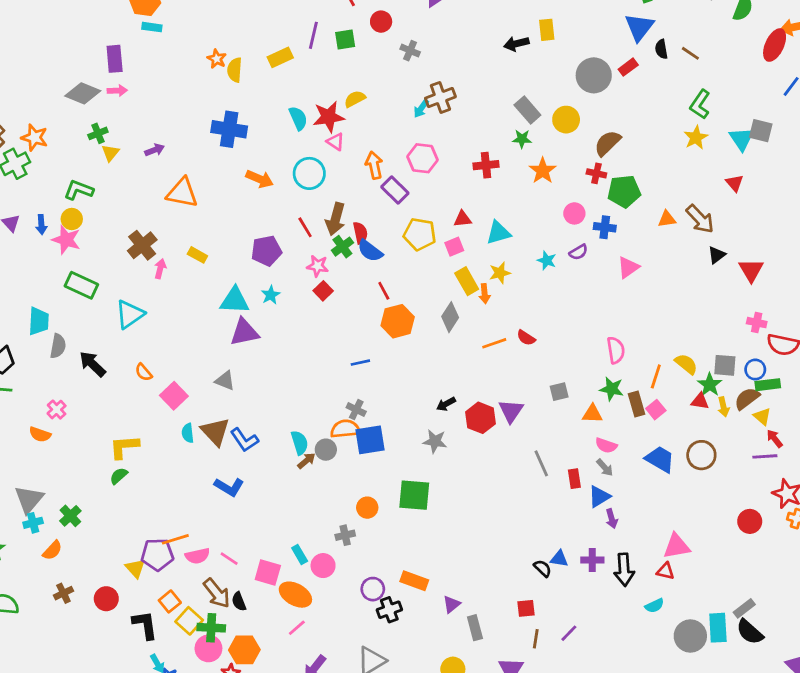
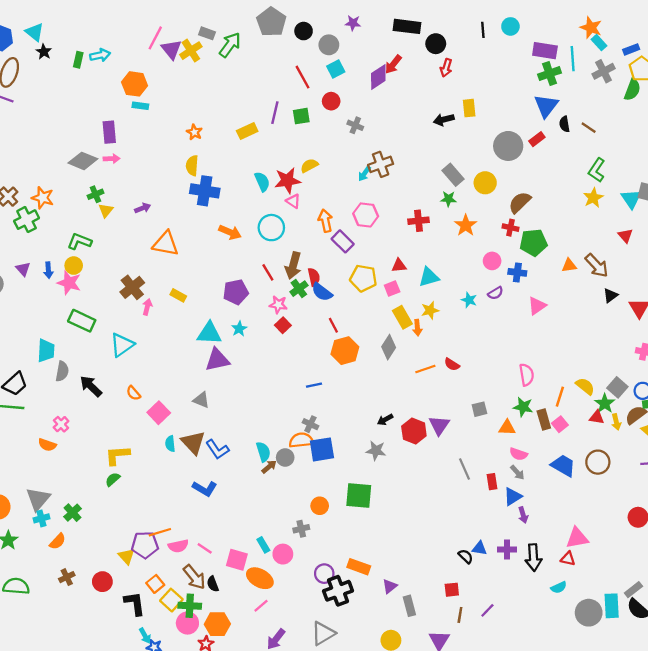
yellow semicircle: (235, 70) -> (192, 166), moved
gray square: (725, 365) -> (617, 387), turned 36
black cross: (389, 610) -> (338, 591), size x1.4

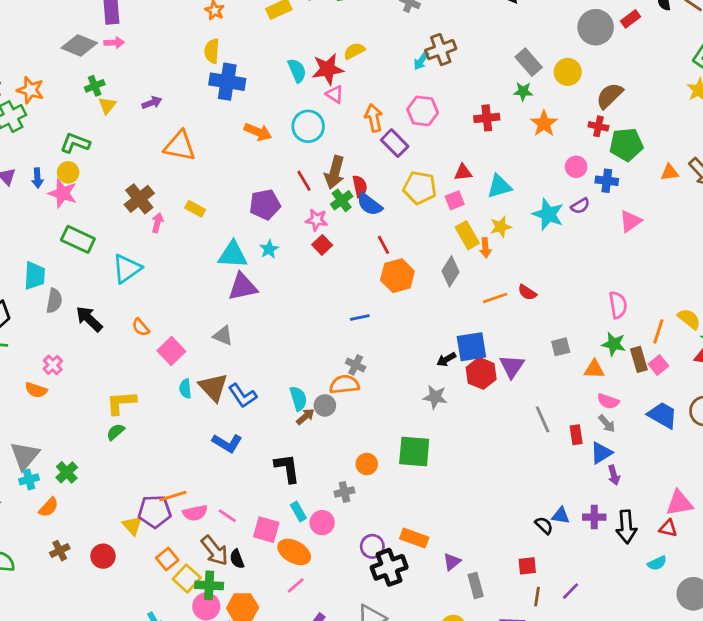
cyan star: (469, 300) -> (548, 214), size x1.6
blue square: (322, 449) -> (471, 347), moved
black L-shape: (135, 603) -> (287, 468), moved

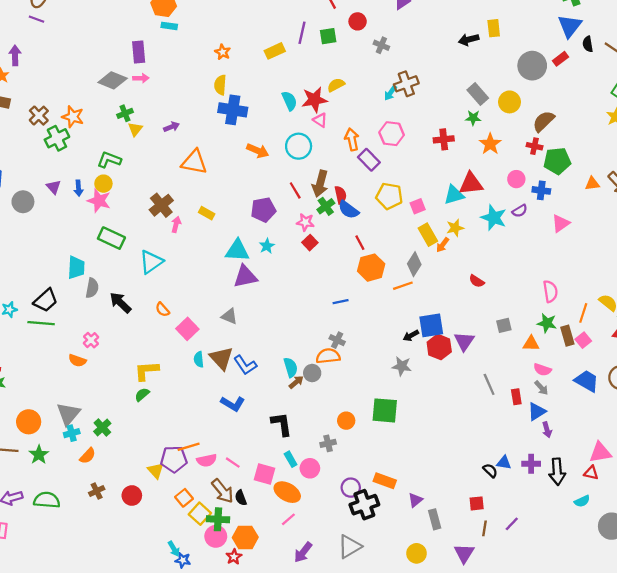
red triangle: (463, 172) -> (471, 184), moved, size x1.6
orange arrow: (485, 248) -> (443, 245), turned 42
orange line: (495, 298) -> (403, 286), moved

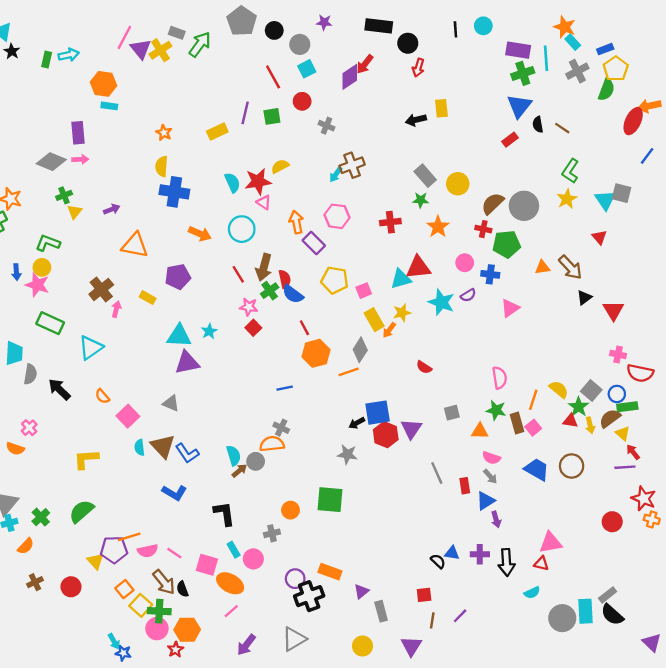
gray circle: (532, 66) -> (524, 206), moved
purple pentagon: (263, 210) -> (178, 277), moved
green semicircle: (142, 395) -> (81, 511), moved, size x1.6

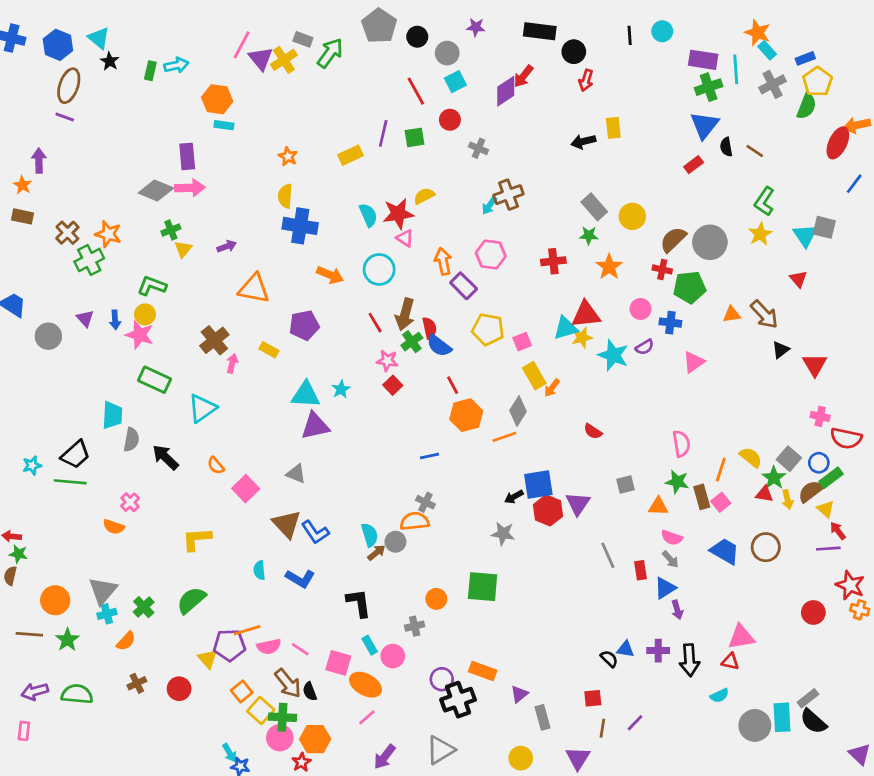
pink arrow: (80, 159) -> (190, 188), size x1.5
yellow star: (402, 313) -> (582, 338), moved
green rectangle: (627, 407) -> (831, 478), turned -30
cyan semicircle: (140, 447) -> (259, 570), moved

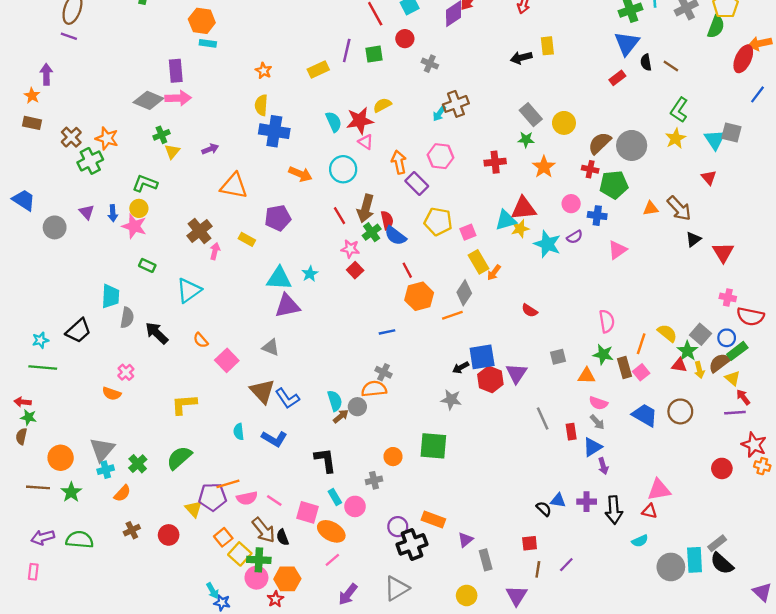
green rectangle: (155, 380) -> (147, 265), size x0.6
green line: (70, 482) -> (43, 368), moved

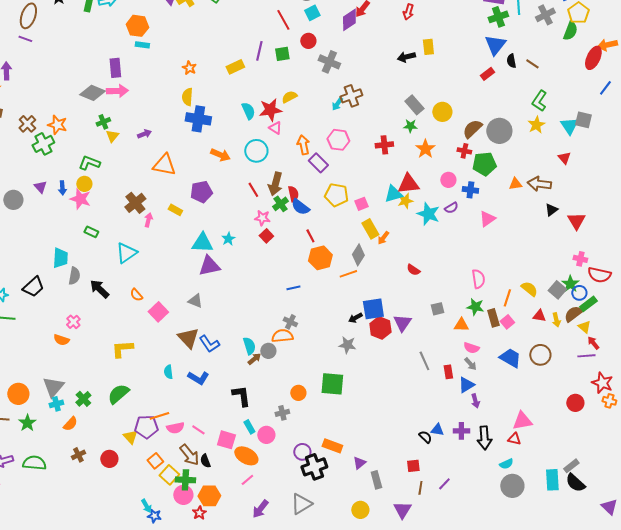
gray cross: (430, 64) -> (329, 62), size x1.5
brown arrow: (679, 208) -> (539, 184), turned 140
green star: (687, 351) -> (570, 284), moved
gray circle: (671, 567) -> (512, 486), moved

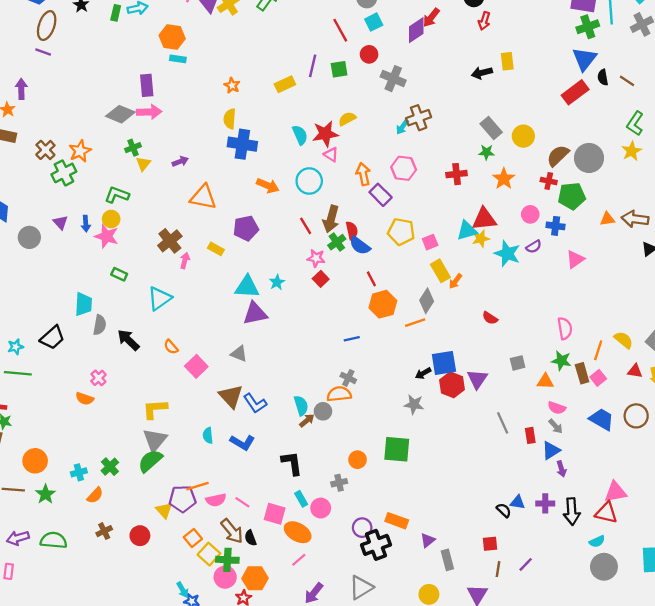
red rectangle: (487, 74) -> (575, 92), size x1.6
orange star: (57, 125) -> (80, 151), turned 30
gray triangle: (53, 387) -> (155, 440), moved
red triangle: (514, 439) -> (606, 513), size x1.5

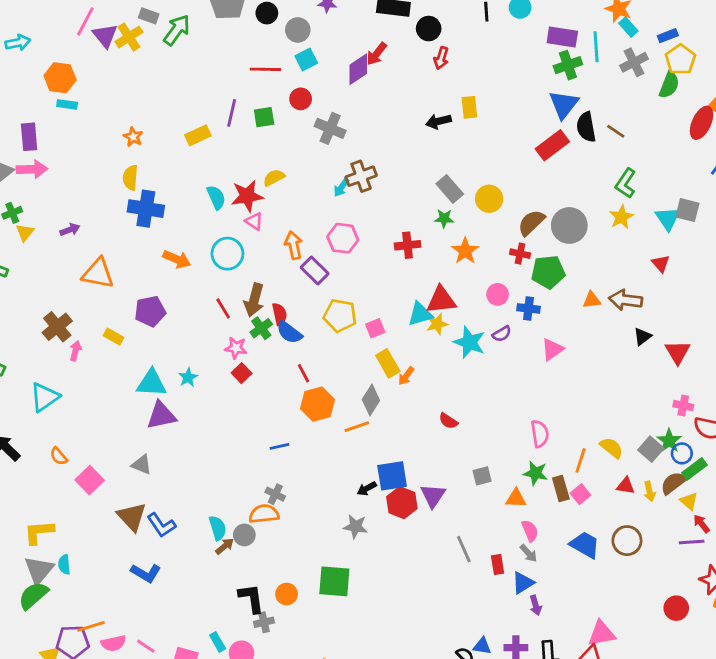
red line: (340, 30) -> (265, 69), turned -60
black semicircle: (603, 77) -> (586, 127), size x1.5
pink semicircle: (557, 408) -> (530, 531), turned -132
cyan semicircle: (208, 435) -> (64, 565), moved
black L-shape: (292, 463) -> (251, 598), moved

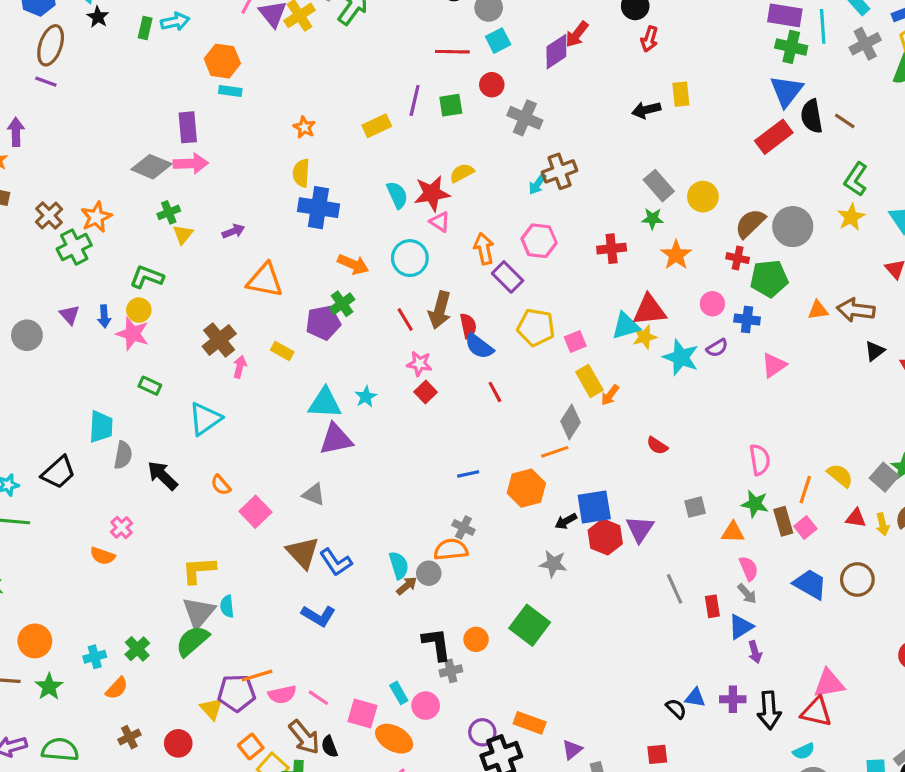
green cross: (568, 65) -> (791, 47), turned 32
green cross: (261, 328) -> (342, 304), moved
orange hexagon: (317, 404) -> (526, 488), moved
green square: (334, 581) -> (530, 625), turned 32

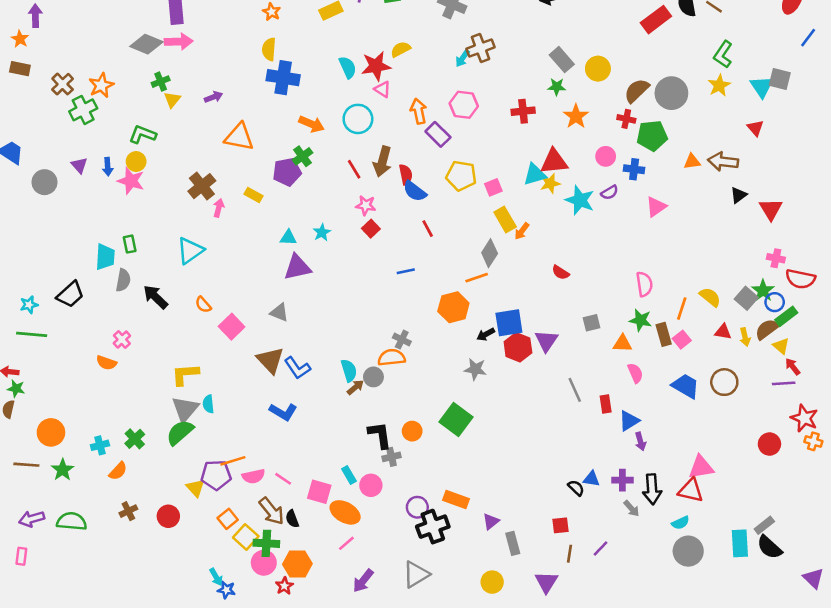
green rectangle: (150, 386) -> (130, 244), moved, turned 54
cyan triangle: (325, 403) -> (288, 238), size x0.6
blue line: (468, 474) -> (406, 271), moved
gray arrow: (747, 594) -> (631, 509), moved

